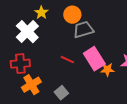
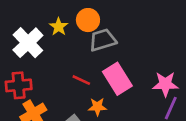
yellow star: (41, 13) -> (59, 27), moved
orange star: (107, 70) -> (97, 107), moved

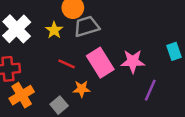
yellow star: (59, 27) -> (54, 30), moved
pink star: (165, 84) -> (133, 61), moved

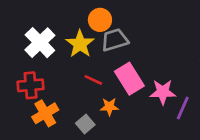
yellow star: (54, 30) -> (80, 44), size x1.5
pink star: (133, 61) -> (163, 92), moved

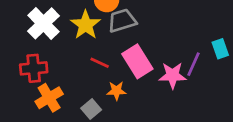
purple line: (183, 108) -> (194, 64), moved

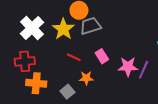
pink rectangle: (137, 61) -> (102, 56), size x0.6
purple line: (194, 64) -> (144, 70), moved
orange cross: (49, 98) -> (36, 83), turned 36

